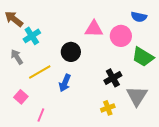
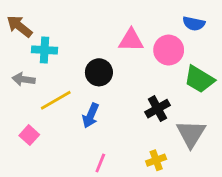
cyan cross: (32, 36) -> (45, 50), turned 36
gray arrow: (17, 57) -> (24, 79), turned -49
yellow cross: (108, 108) -> (156, 160), moved
pink line: (41, 115) -> (100, 163), moved

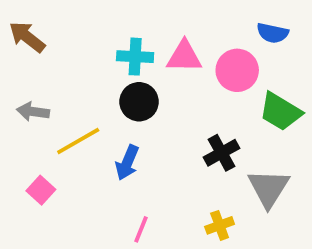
cyan cross: (45, 50) -> (135, 57), moved

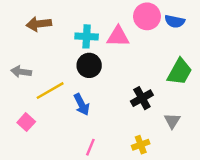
brown arrow: (27, 37) -> (39, 24), moved, turned -45
pink circle: (237, 70) -> (147, 16), moved
green trapezoid: (280, 112) -> (180, 72), turned -92
blue arrow: (127, 163) -> (82, 104), turned -50
gray triangle: (269, 188) -> (172, 121), size x0.6

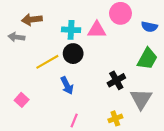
blue semicircle: (175, 21) -> (149, 27), moved
gray arrow: (21, 72) -> (16, 37), moved
yellow line: (50, 91) -> (47, 62), moved
gray triangle: (172, 121) -> (141, 99), size x1.6

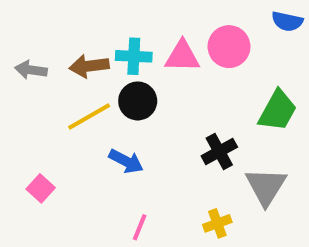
pink circle: (120, 13) -> (229, 47), moved
brown arrow: (32, 20) -> (89, 66), moved
blue semicircle: (149, 27) -> (287, 21), moved
blue arrow: (67, 86) -> (126, 161), turned -36

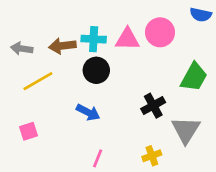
yellow line: (89, 117) -> (38, 81), moved
pink square: (41, 188) -> (28, 131), turned 30

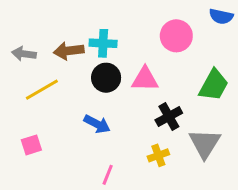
pink triangle: (127, 39) -> (145, 79), moved
yellow cross: (152, 156) -> (158, 155), moved

